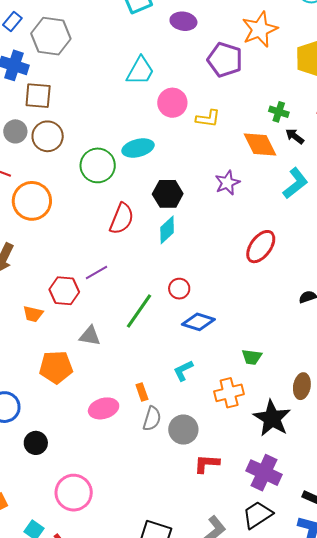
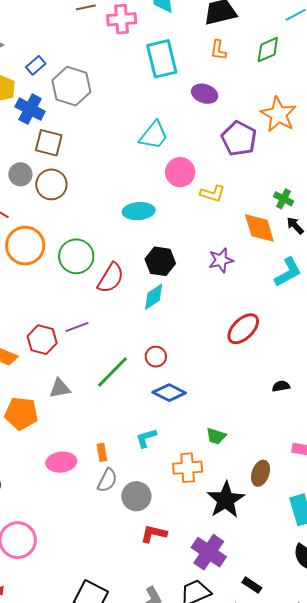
orange star: (260, 29) -> (278, 114), turned -30
green circle: (98, 165) -> (76, 256), moved
gray triangle: (90, 336) -> (60, 388), turned -30

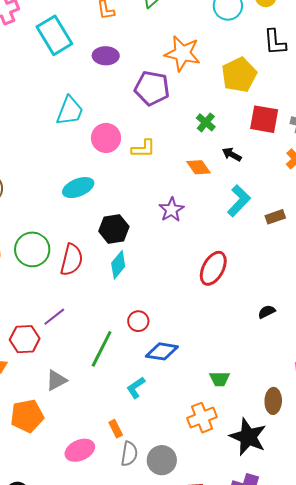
green cross: (283, 199) -> (206, 122), moved, turned 30
orange diamond: (259, 228) -> (198, 167), size x0.7
cyan L-shape: (146, 438) -> (136, 388), moved

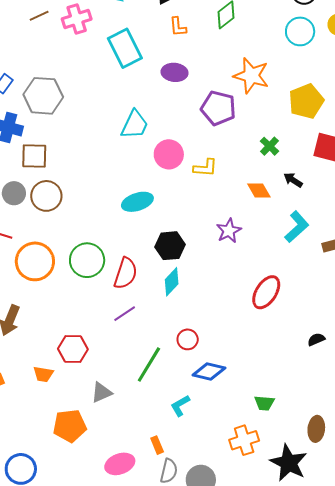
purple line: (54, 317) -> (125, 314), moved

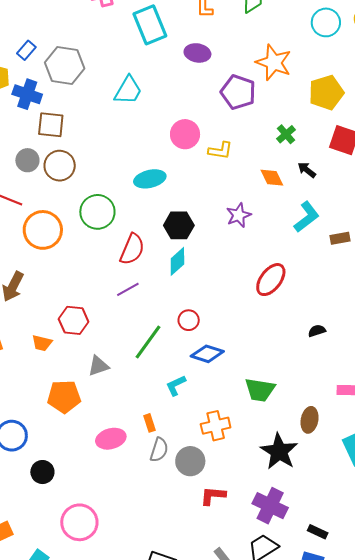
cyan trapezoid: (135, 125) -> (128, 90), moved
green circle: (87, 260) -> (97, 212), moved
green trapezoid: (264, 403) -> (260, 390), size x1.5
orange cross: (244, 440) -> (216, 426), moved

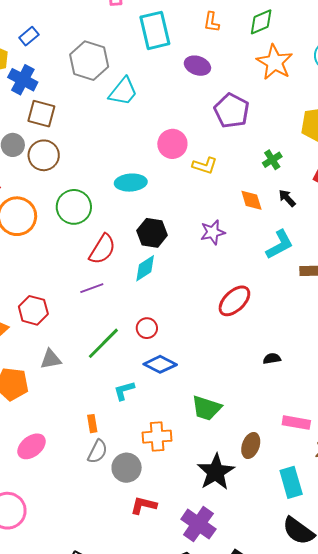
orange star: (274, 62) -> (275, 62), moved
gray hexagon: (65, 66) -> (89, 61), moved
pink ellipse: (111, 439) -> (32, 446), moved, turned -32

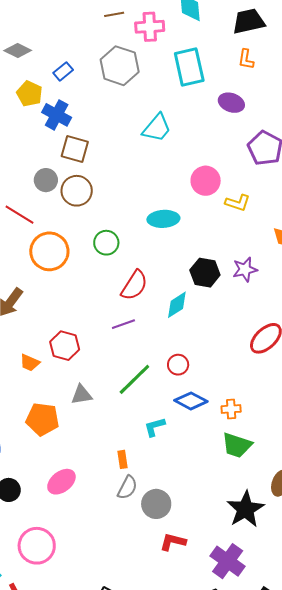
gray hexagon: (89, 61) -> (120, 66), moved
green circle: (74, 207) -> (106, 243), size x0.7
black hexagon: (152, 233) -> (205, 273), moved
orange cross: (157, 437) -> (231, 409), moved, size x0.7

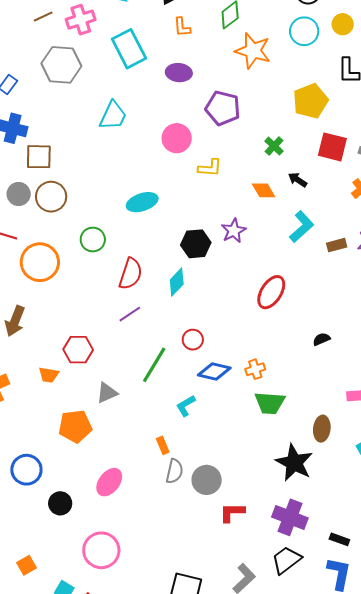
pink circle: (206, 181) -> (177, 138), moved

